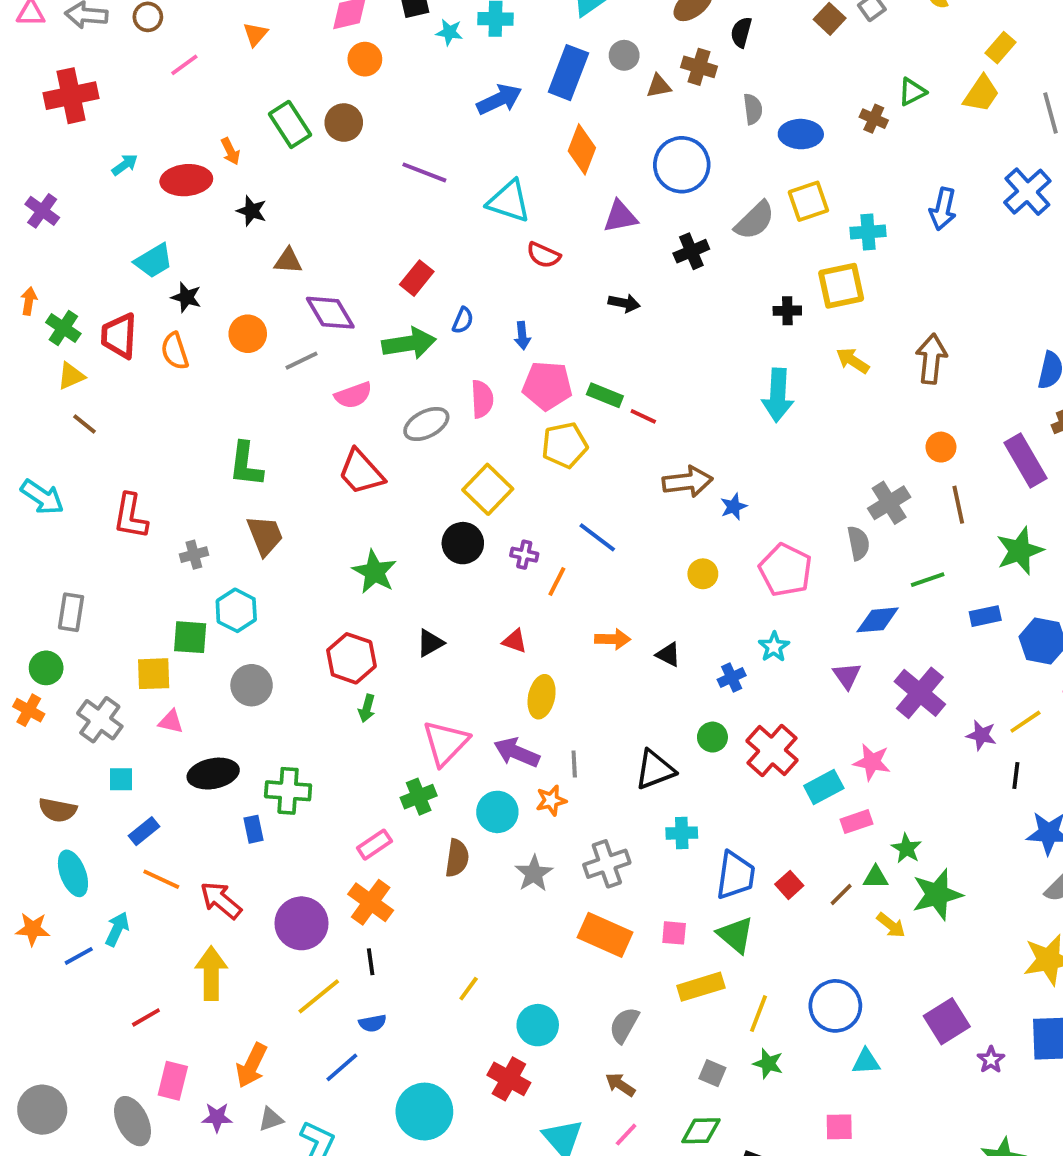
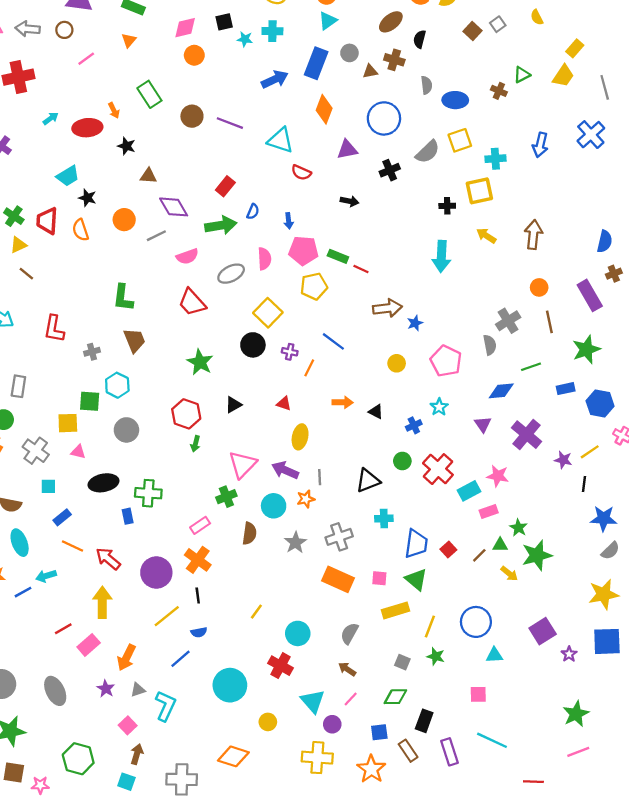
brown circle: (344, 123) -> (192, 116), moved
cyan arrow: (117, 929) -> (46, 576), turned -132
pink rectangle: (173, 1081) -> (89, 645), moved, turned 35
purple star: (217, 1117) -> (106, 689), turned 30

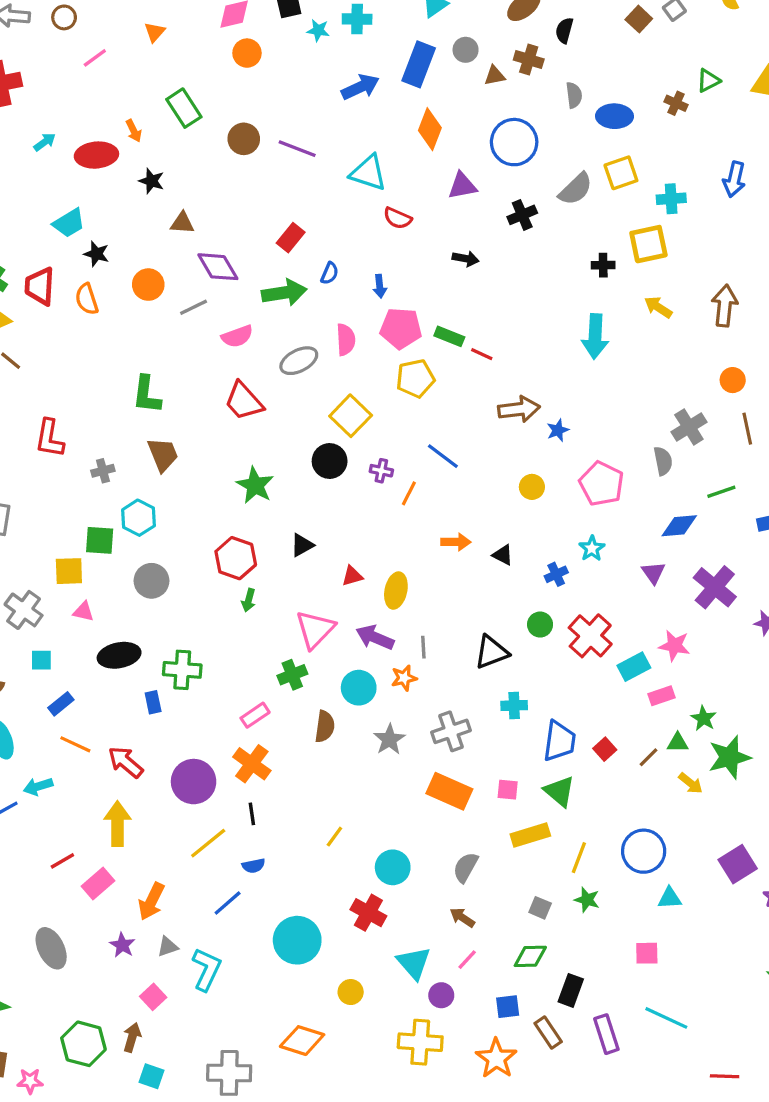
red triangle: (284, 404) -> (352, 576), moved, turned -35
brown arrow: (137, 754) -> (132, 1037), moved

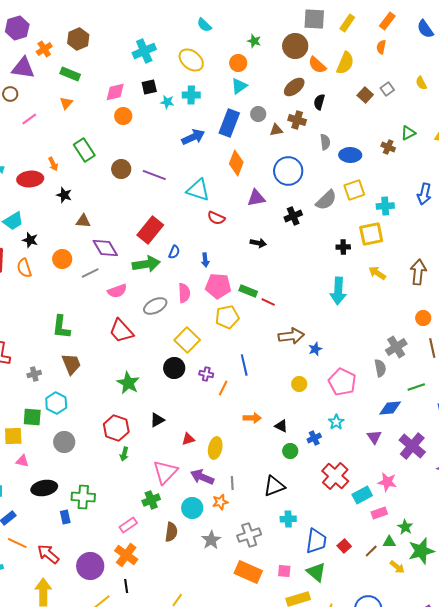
red rectangle: (291, 238) -> (150, 230), size x1.5
blue line: (443, 456) -> (244, 365), turned 40
green circle: (540, 625) -> (290, 451), moved

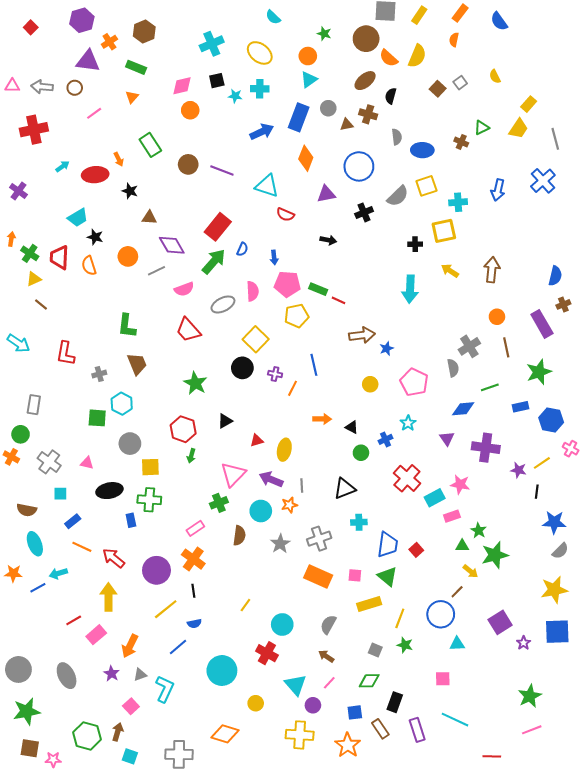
green arrow: (146, 264) -> (214, 262), turned -40
yellow square: (13, 436) -> (150, 467), moved
purple cross: (412, 446) -> (486, 448), turned -32
brown line: (371, 551) -> (457, 592), moved

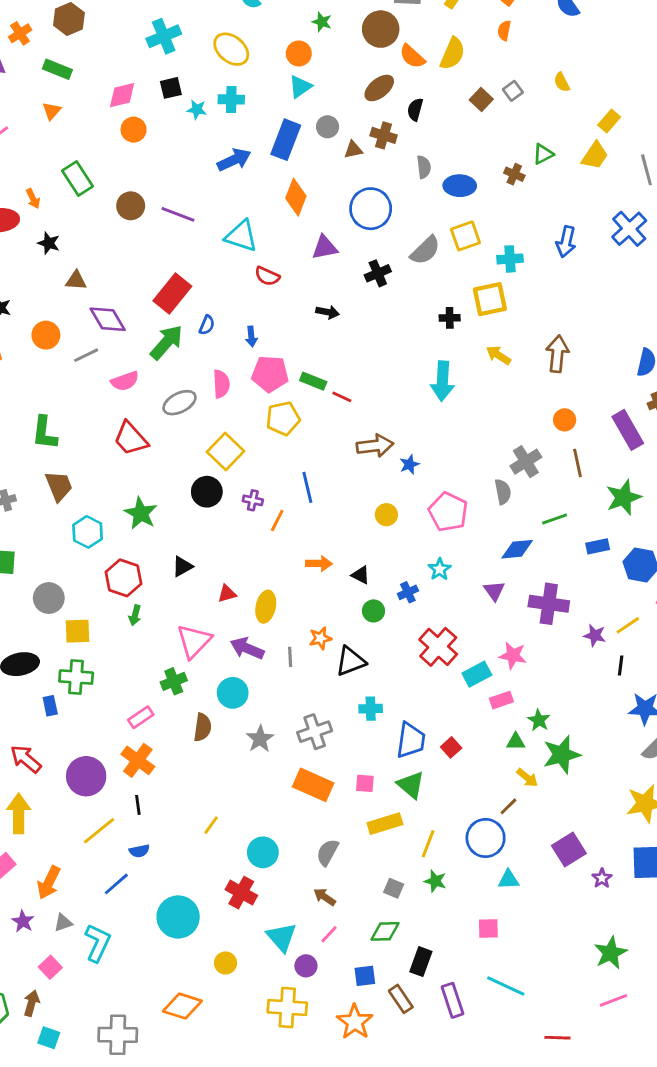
cyan hexagon: (122, 404) -> (88, 532), moved
orange star: (289, 505) -> (320, 638), moved

